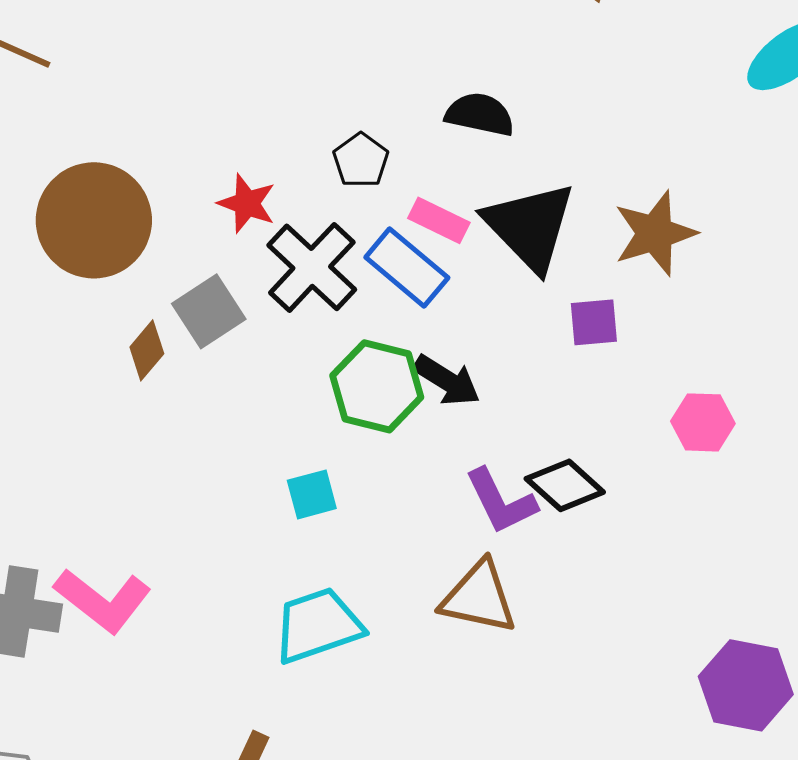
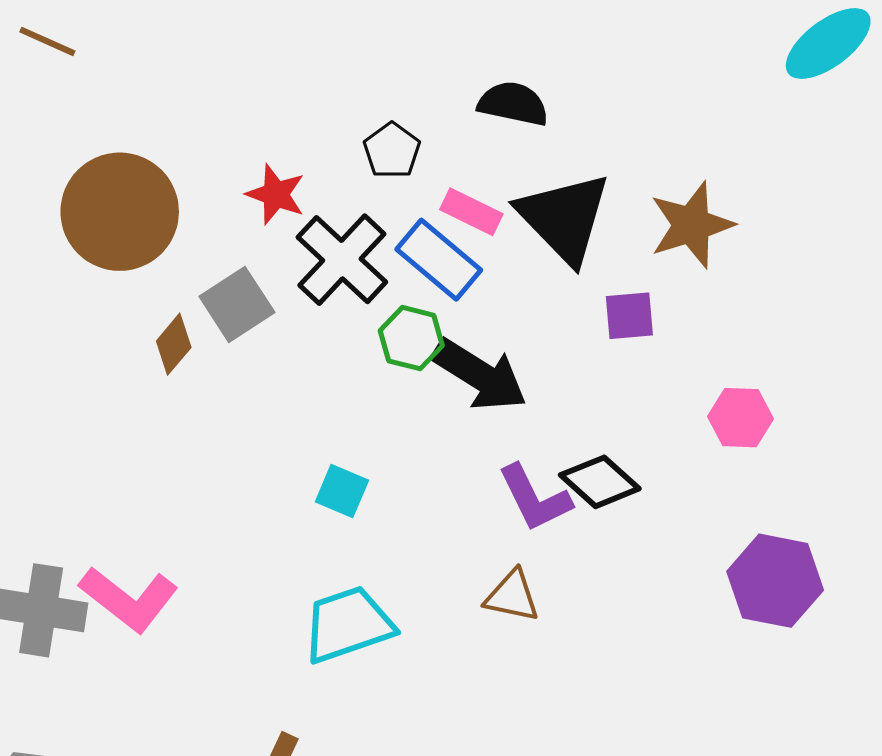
black arrow: (447, 380) -> (480, 375), size x1.4
green hexagon: (377, 386) -> (411, 338), moved, size x0.7
cyan square: (312, 494) -> (342, 491), turned 38
brown triangle: (479, 597) -> (512, 596), size x0.7
purple hexagon: (746, 685) -> (775, 581), moved

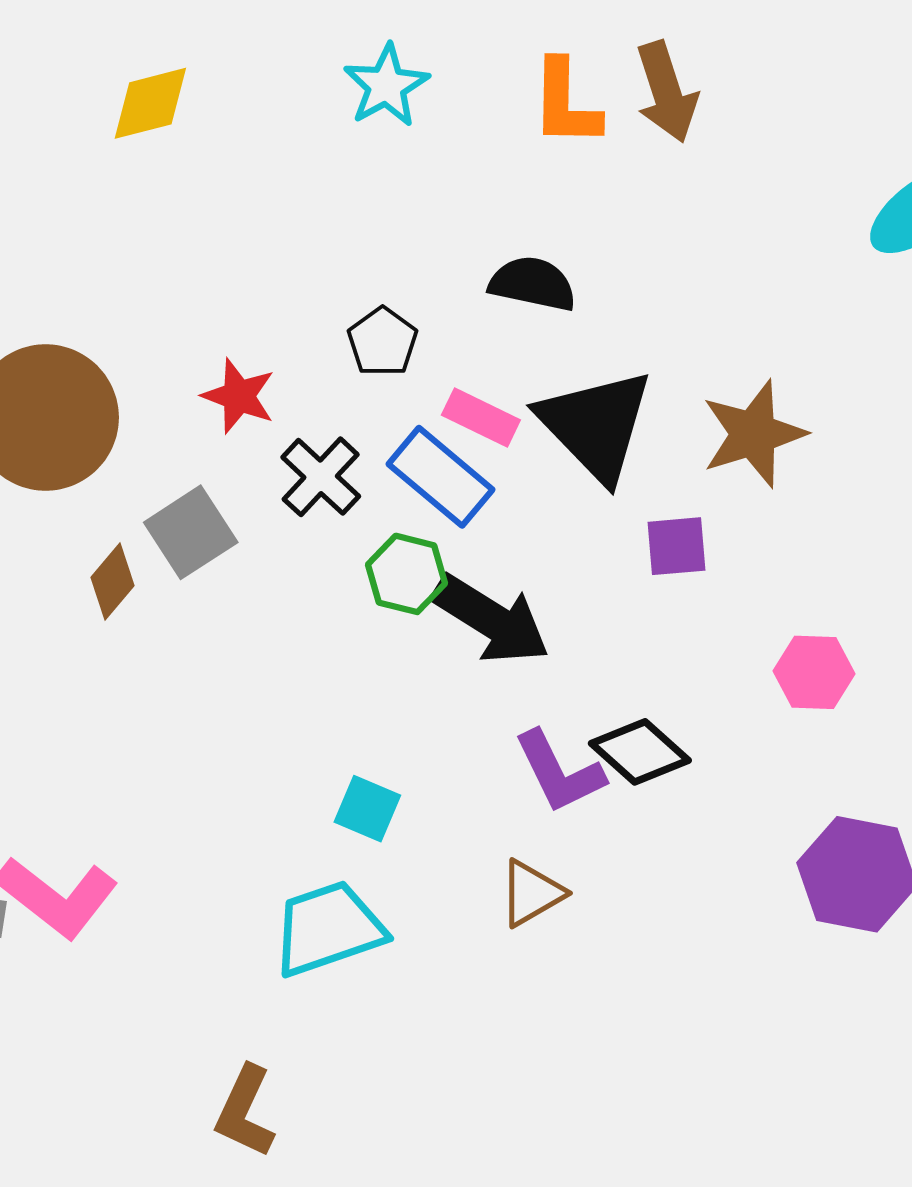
black cross: (342, 260) -> (321, 477), size x0.7
cyan square: (342, 491) -> (367, 809), moved
brown triangle: (512, 596) -> (531, 893), turned -42

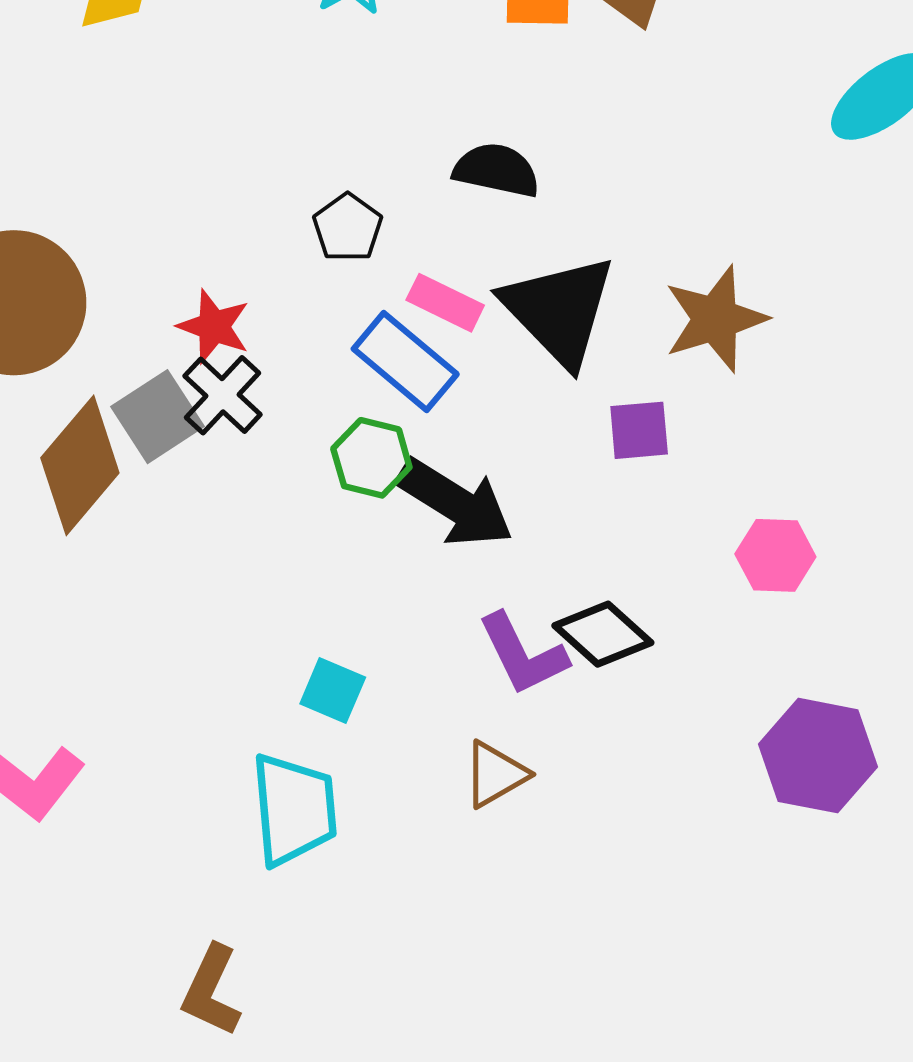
red star: (239, 396) -> (214, 326), moved
black cross: (321, 477) -> (223, 395), moved
brown diamond: (112, 582) -> (80, 465), size x1.8
cyan trapezoid: (328, 929) -> (294, 809), turned 104

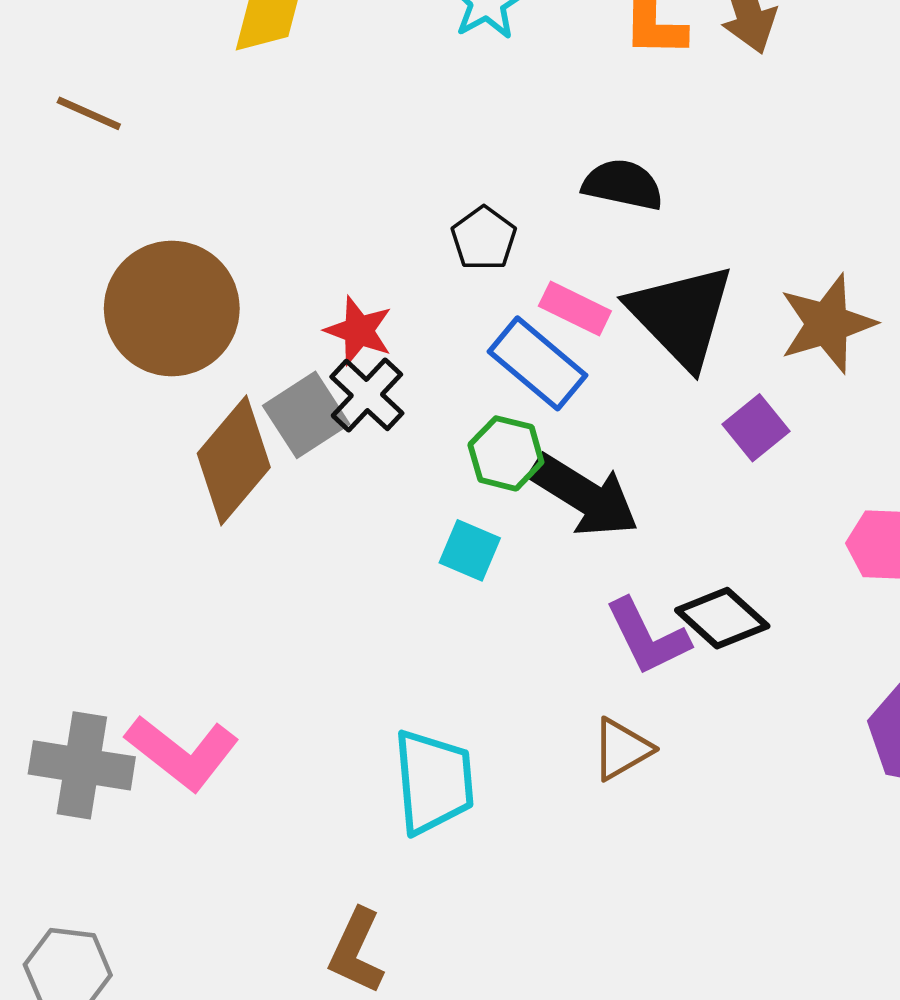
purple square: (639, 430) -> (756, 428), turned -34
cyan square: (333, 690) -> (470, 550), moved

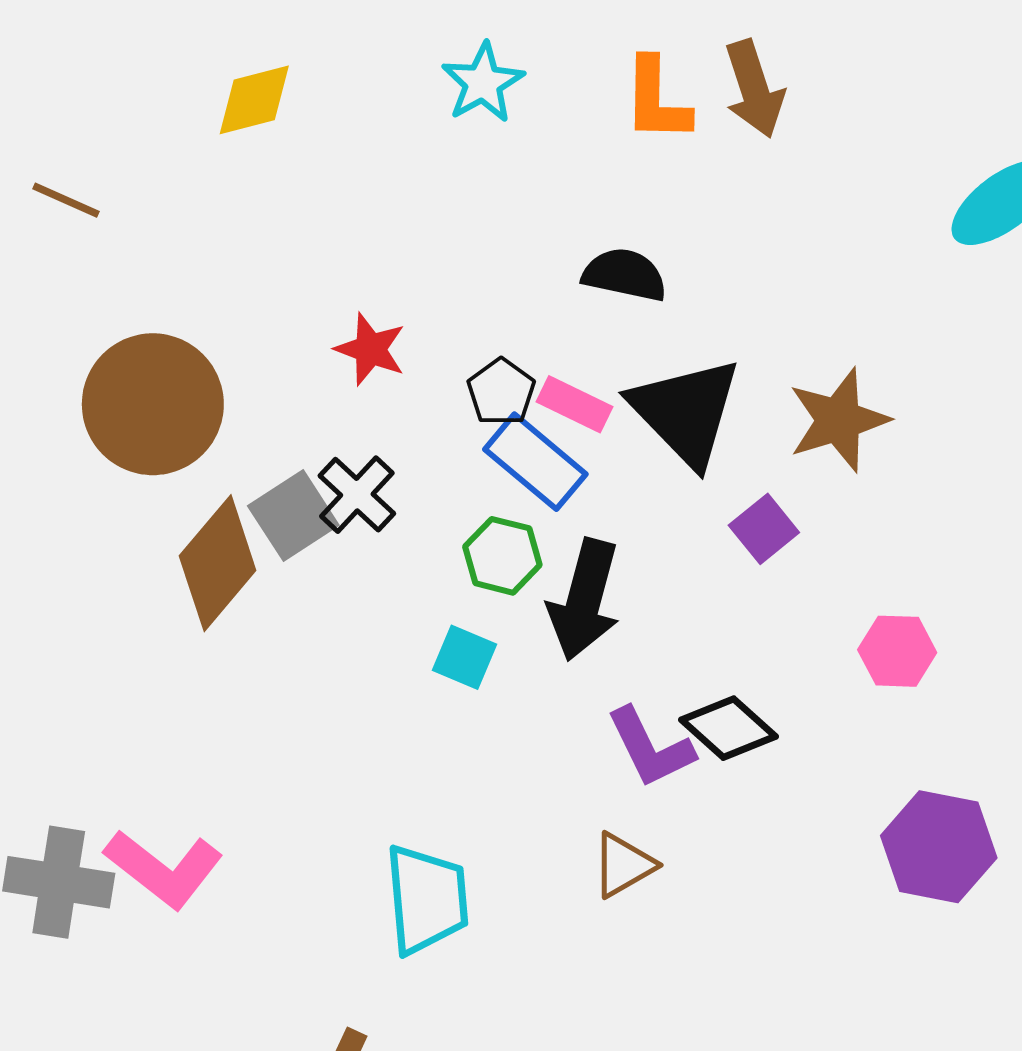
black pentagon: (484, 238) -> (501, 392), moved
red star: (359, 331) -> (370, 349), moved
black arrow: (584, 495) -> (584, 600), turned 73

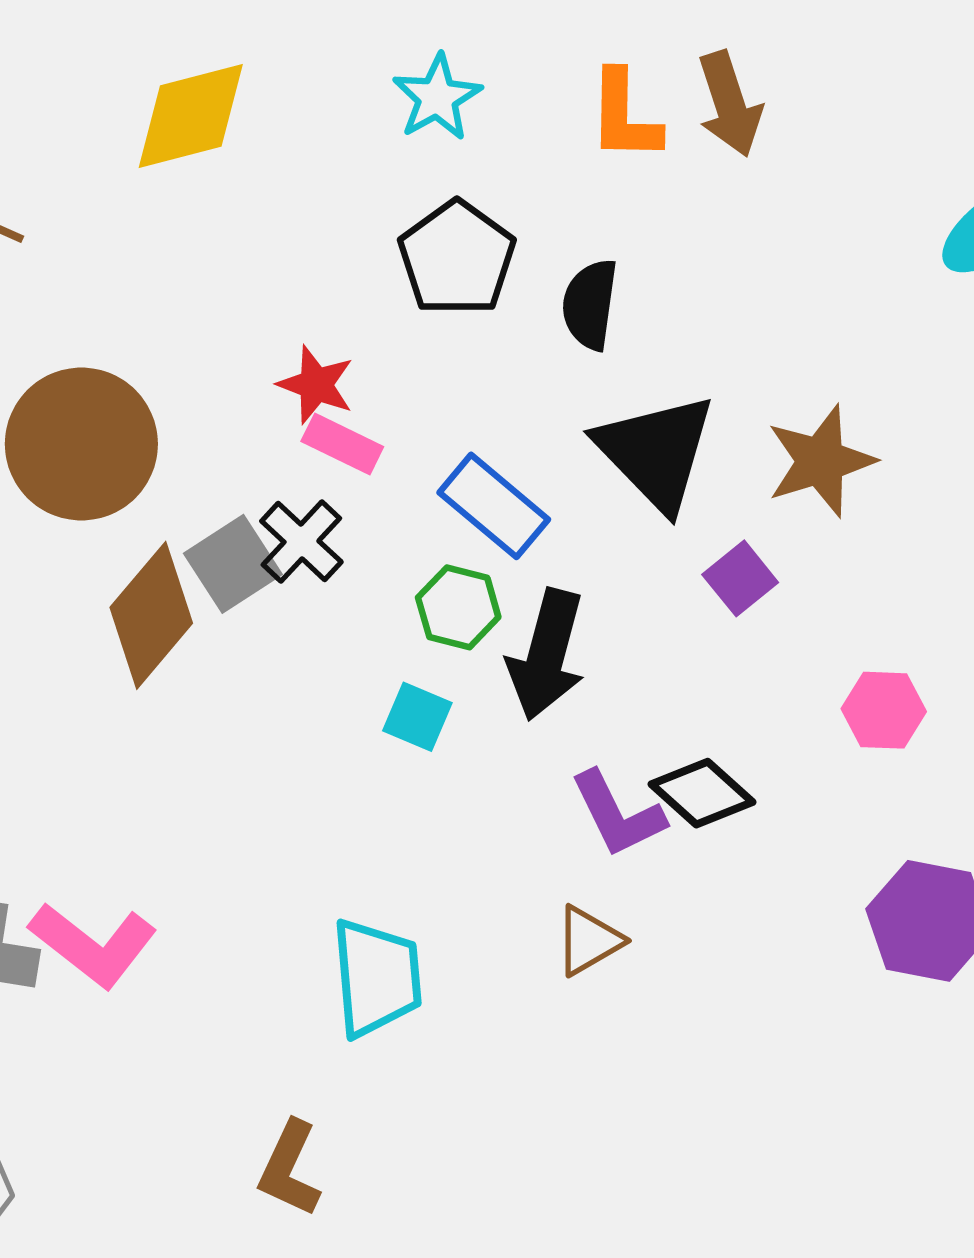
yellow diamond: (254, 100) -> (191, 116), size x1.4
black semicircle: (625, 275) -> (590, 304), turned -94
black pentagon: (501, 392) -> (457, 258), moved, size x1.6
pink rectangle: (574, 404) -> (342, 444), moved

